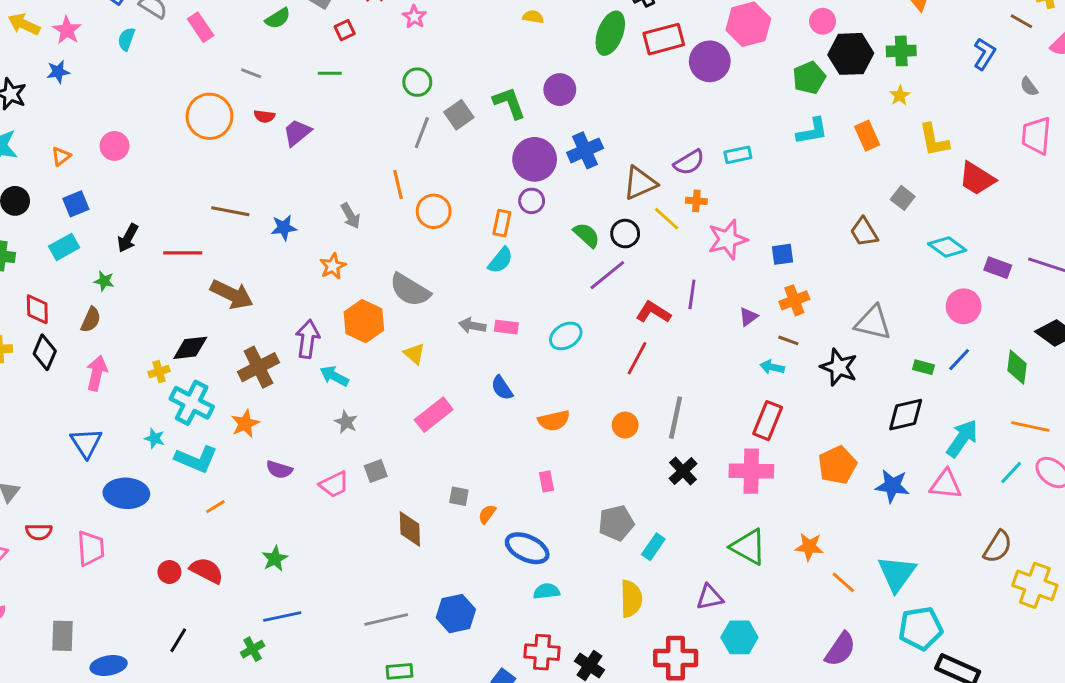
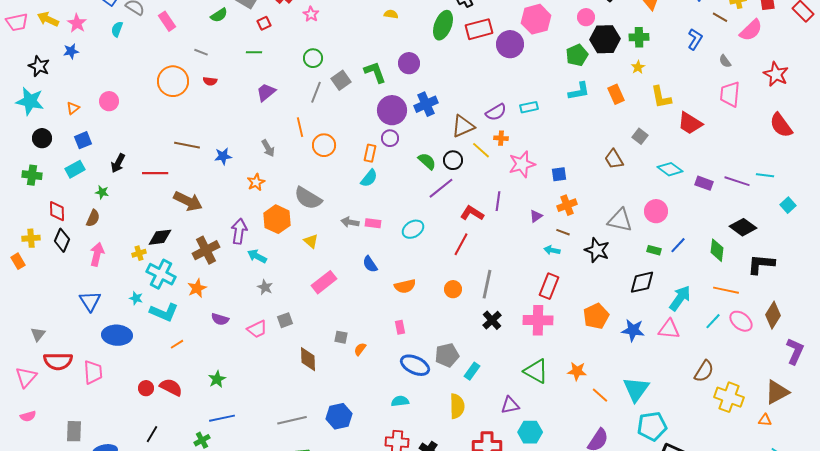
purple trapezoid: (297, 133) -> (266, 92), moved
pink circle: (964, 306) -> (656, 211), moved
red semicircle: (39, 532) -> (58, 361), size x1.6
blue ellipse: (527, 548) -> (415, 365), moved

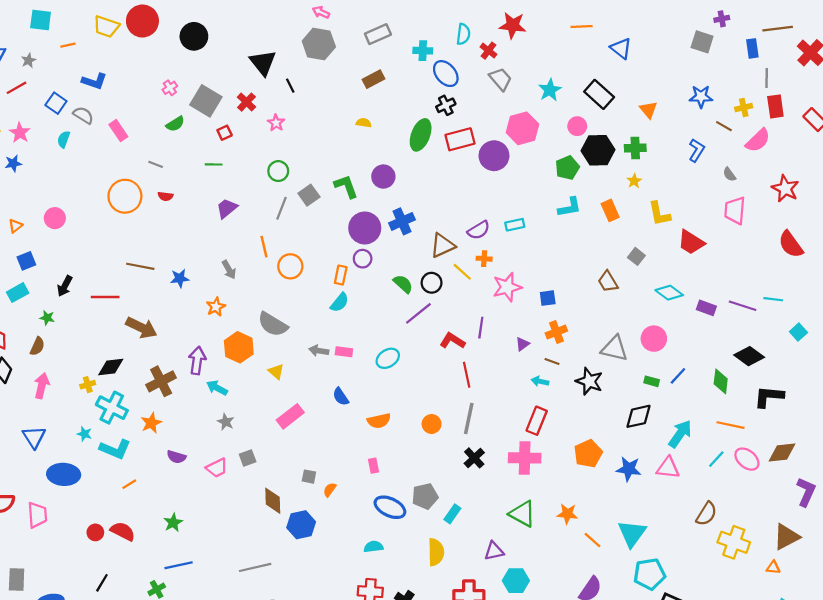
red line: (461, 244) -> (467, 375), moved, turned -40
brown diamond: (773, 315) -> (782, 452), turned 52
blue hexagon: (339, 416) -> (301, 525), moved

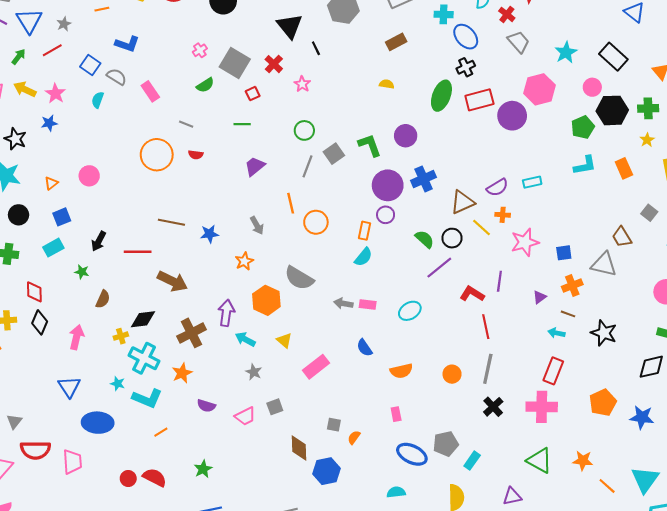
brown semicircle: (37, 346) -> (103, 299), moved
gray triangle: (614, 348) -> (604, 264), moved
yellow triangle: (276, 371) -> (284, 340), moved

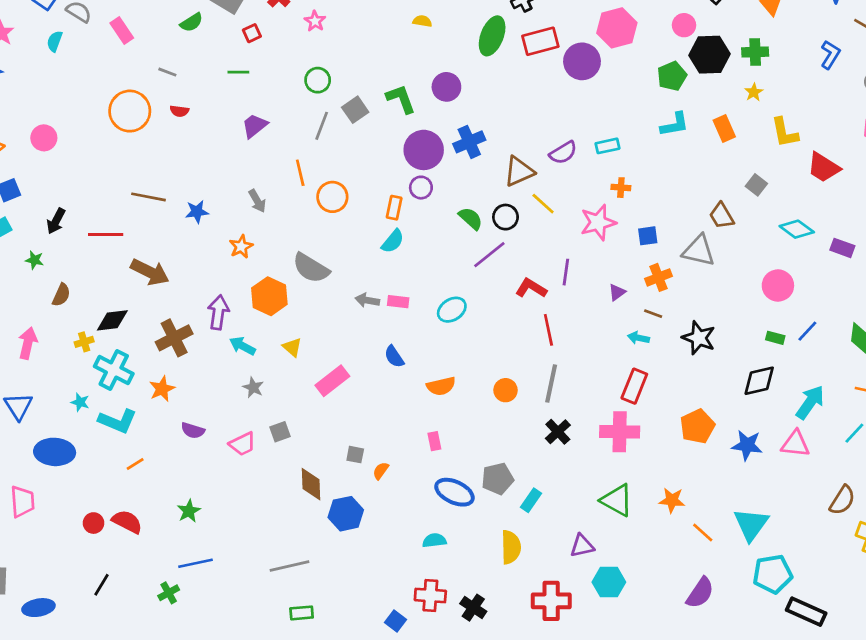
orange cross: (503, 215) -> (621, 188), moved

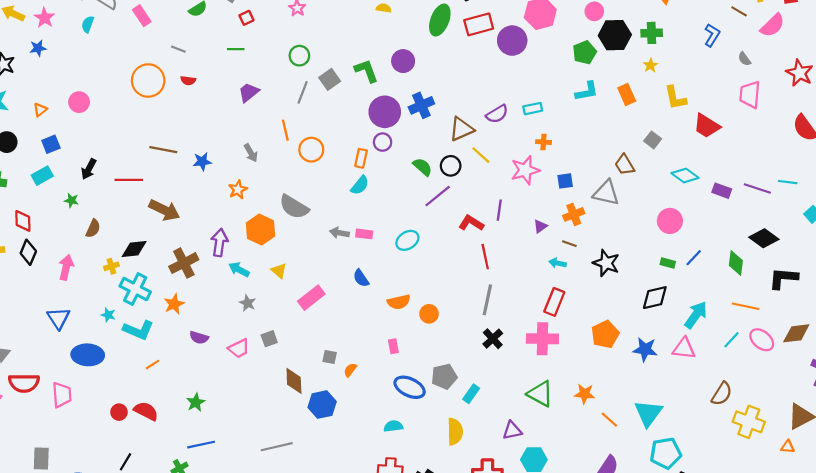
orange circle: (506, 390) -> (429, 314), moved

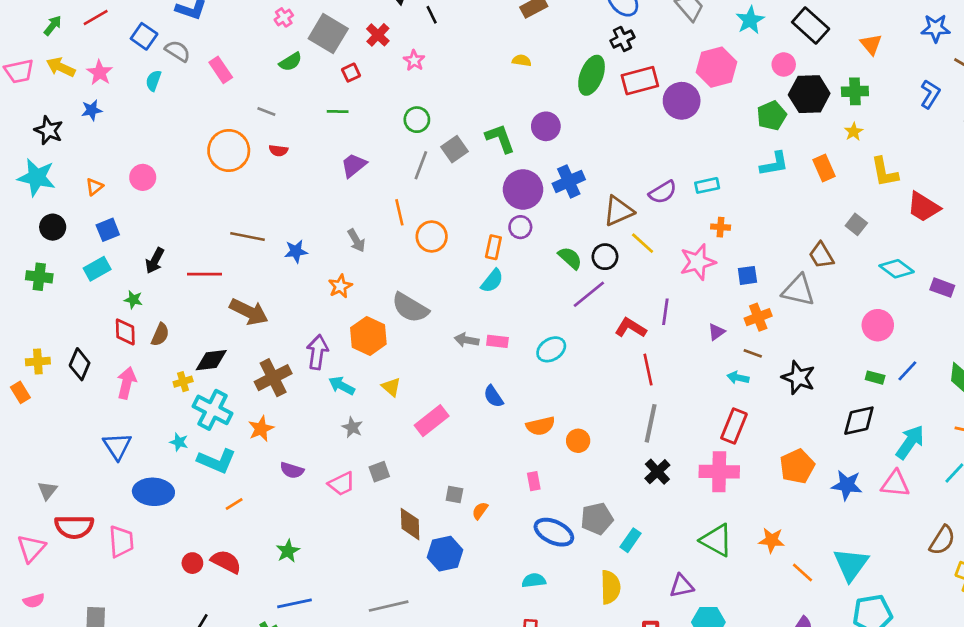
red diamond: (23, 221) -> (125, 332), moved

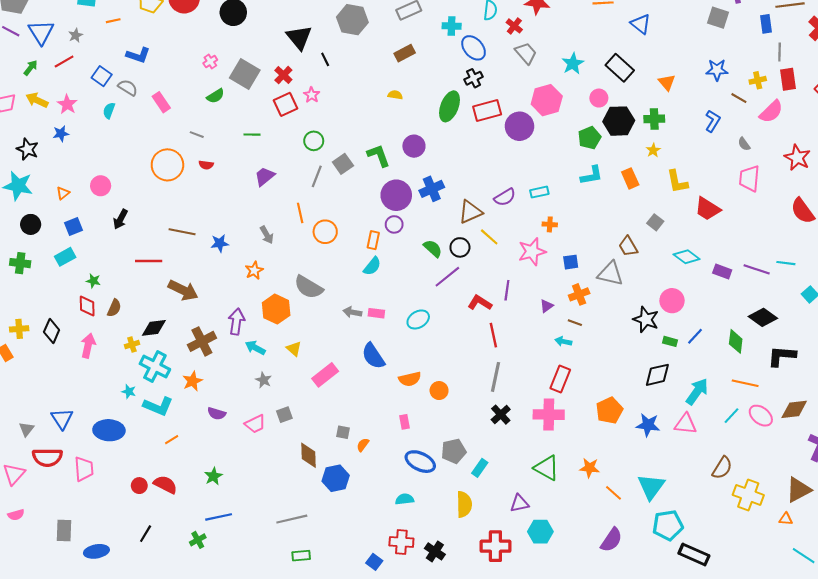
red square: (351, 73) -> (285, 104), moved, size x1.6
black arrow: (155, 261) -> (120, 219), moved
black star: (798, 378) -> (646, 319), moved
blue semicircle: (493, 396) -> (373, 356), size x1.5
blue triangle: (117, 446) -> (62, 419), moved

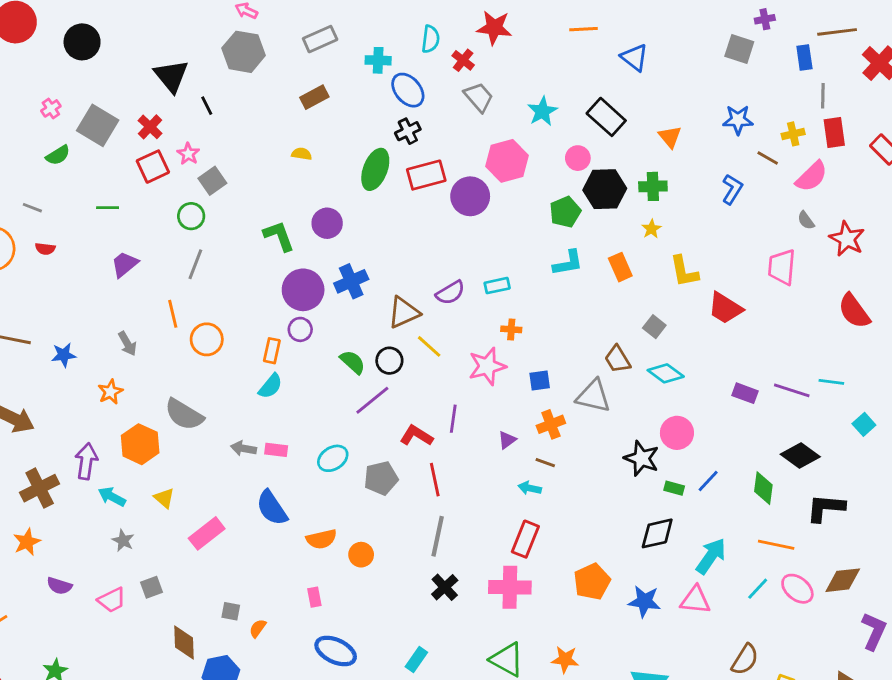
gray semicircle: (744, 144) -> (806, 220), moved
gray square: (343, 164) -> (212, 181), moved
cyan diamond: (687, 257) -> (666, 373), moved
gray pentagon: (454, 451) -> (381, 478), moved

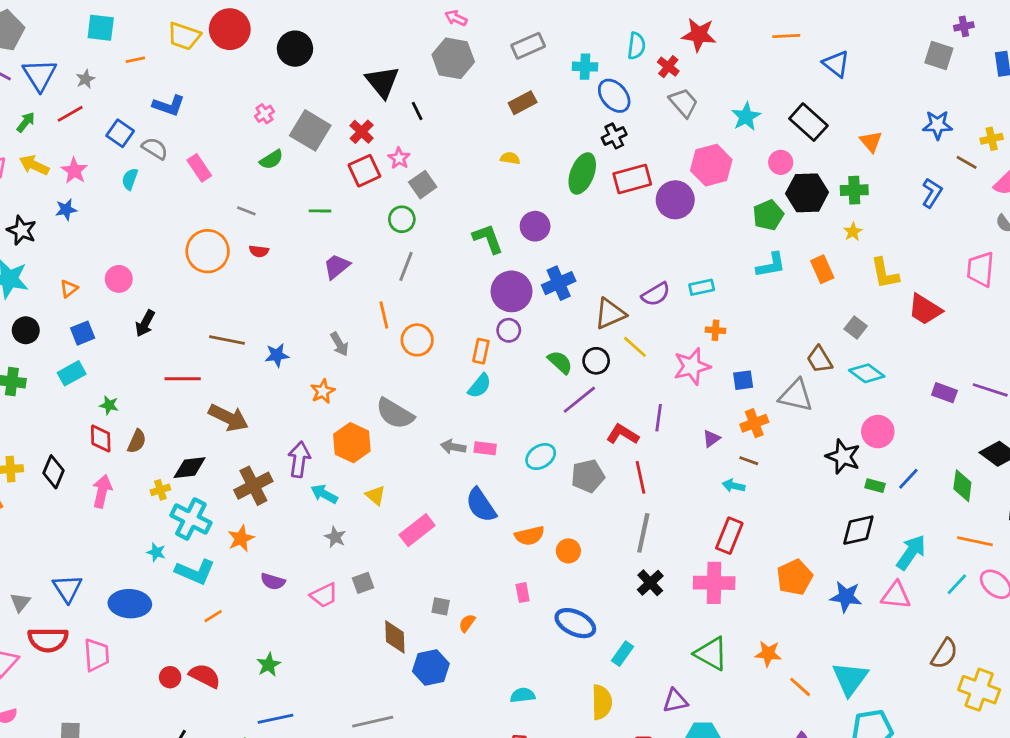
blue ellipse: (336, 651) -> (575, 623), moved

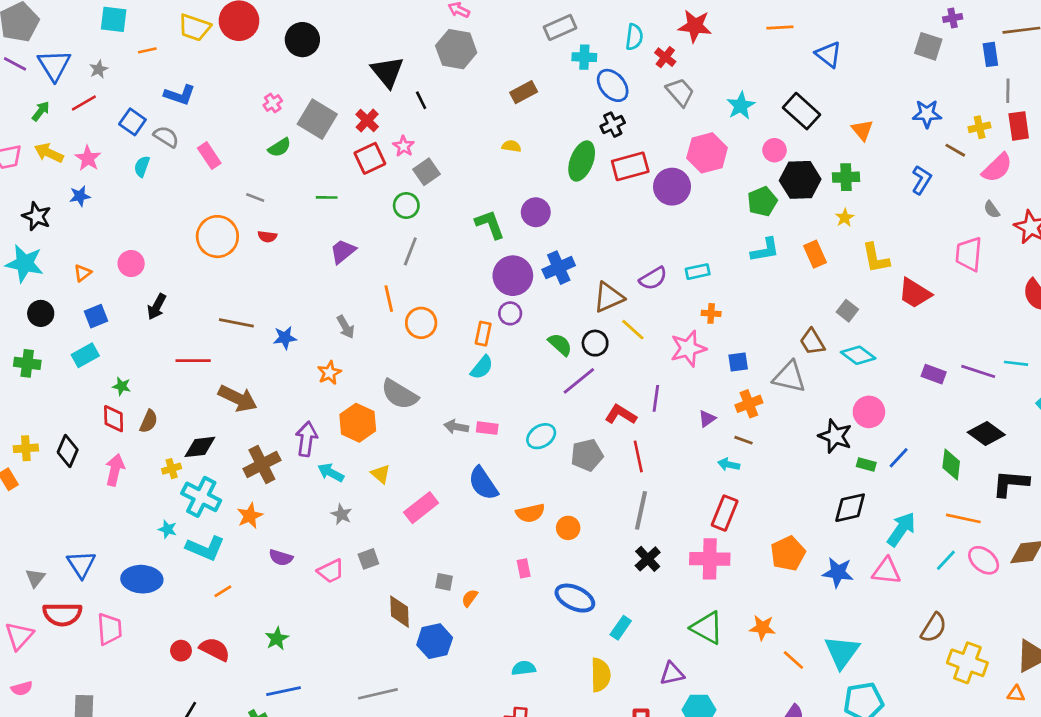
gray rectangle: (528, 46) -> (560, 27), moved

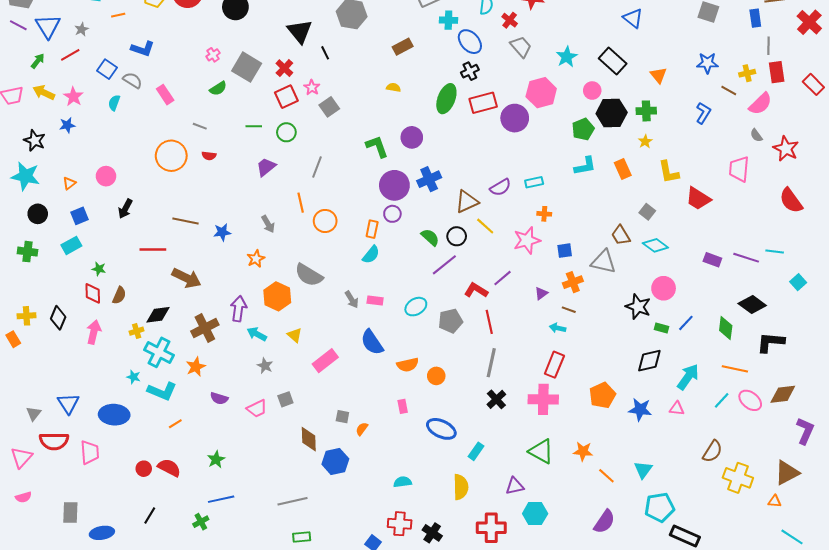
green circle: (406, 206) -> (286, 132), moved
purple line: (656, 398) -> (502, 278), turned 42
gray arrow: (456, 427) -> (352, 299), turned -132
pink triangle: (886, 571) -> (677, 409), size x0.7
cyan triangle: (842, 652) -> (643, 470), size x0.7

